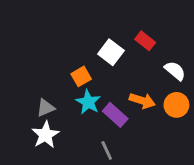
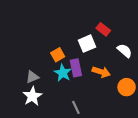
white square: (111, 52) -> (87, 44), moved, turned 30
orange circle: (176, 105) -> (127, 87), moved
purple rectangle: (115, 115) -> (76, 68), moved, turned 36

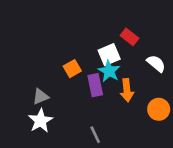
orange arrow: (101, 72) -> (127, 90), turned 66
cyan star: (63, 73) -> (109, 71), moved

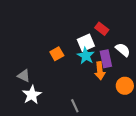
purple rectangle: (95, 85) -> (106, 59), moved
gray triangle: (41, 97) -> (24, 76), moved, turned 48

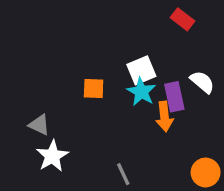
red rectangle: (102, 29) -> (183, 19), moved
orange square: (57, 54) -> (94, 89), turned 32
orange circle: (125, 86) -> (206, 172), moved

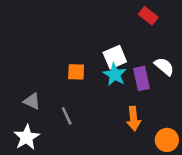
orange arrow: (164, 116) -> (133, 119), moved
white star: (52, 156) -> (27, 137), moved
gray line: (123, 174) -> (67, 116), moved

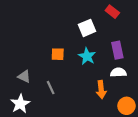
white square: (115, 57) -> (87, 28), moved
white semicircle: (164, 66) -> (118, 72), moved, turned -42
purple rectangle: (141, 79) -> (117, 50), moved

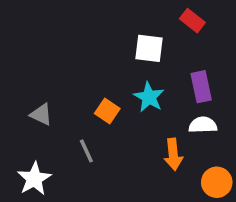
white square: (87, 28) -> (149, 48), turned 30
orange square: (58, 54) -> (107, 111), moved, turned 32
gray triangle: (24, 76) -> (41, 114), moved

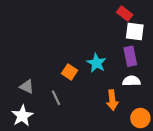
white square: (149, 48) -> (135, 31), moved
gray triangle: (41, 114) -> (27, 87), moved

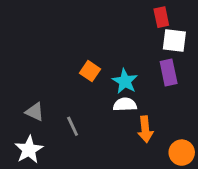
red rectangle: (125, 13) -> (161, 17), turned 40
orange square: (70, 72) -> (90, 71), moved
white semicircle: (131, 81) -> (125, 105), moved

